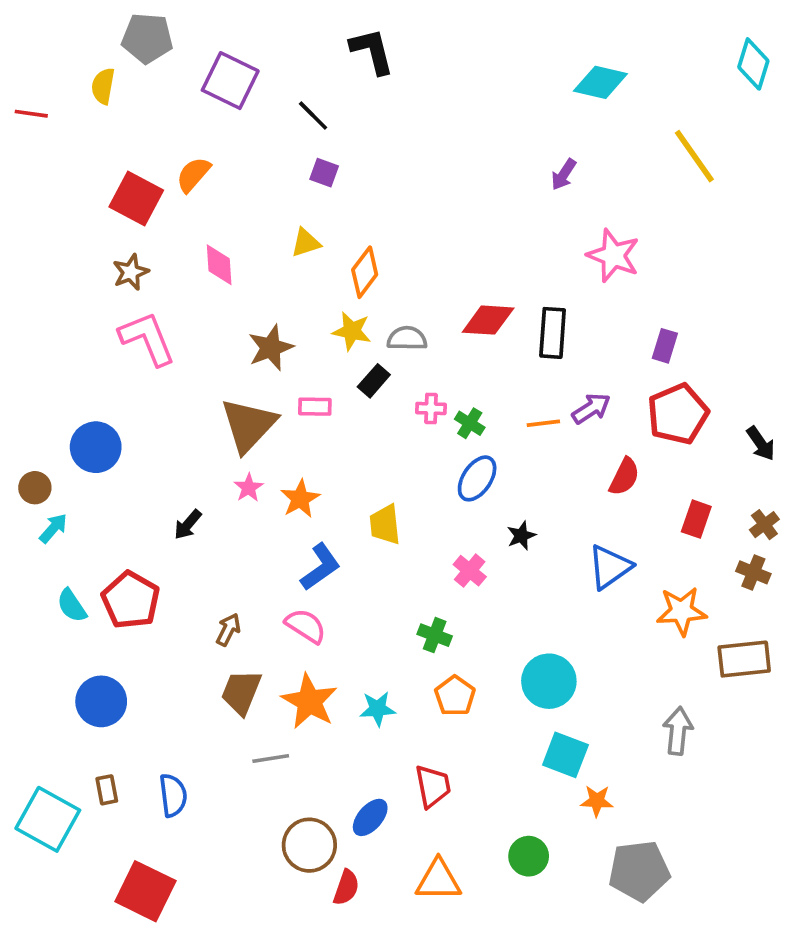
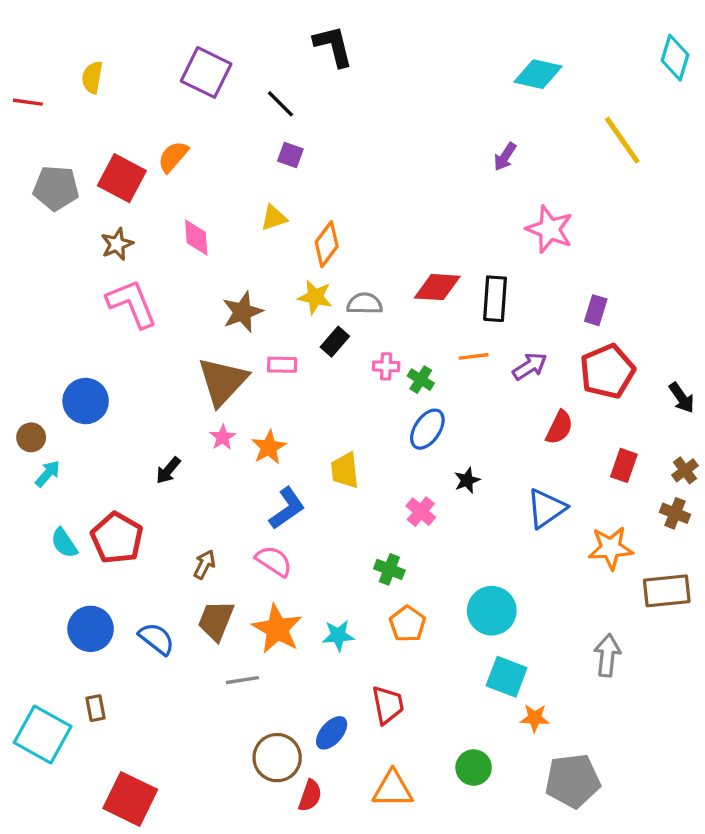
gray pentagon: (147, 38) -> (56, 188), moved
orange line: (543, 423) -> (474, 356), moved
blue semicircle: (173, 795) -> (157, 639), moved, turned -45

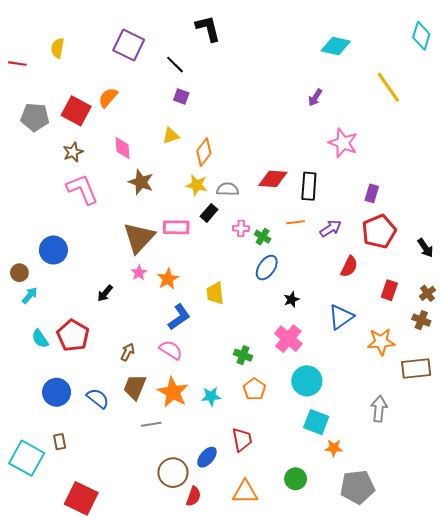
brown star: (242, 312) -> (141, 182), moved, turned -30
pink rectangle: (282, 365) -> (176, 227), size x1.4
pink cross: (421, 512) -> (288, 339), moved, size x1.5

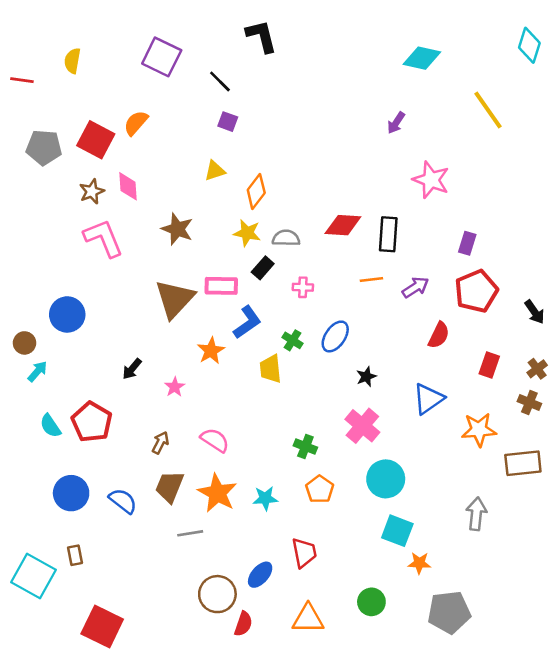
pink diamond: (122, 148) -> (128, 186), moved
green cross: (263, 237) -> (292, 340), moved
pink star: (139, 273) -> (175, 387), moved
blue L-shape: (179, 317) -> (247, 322), moved

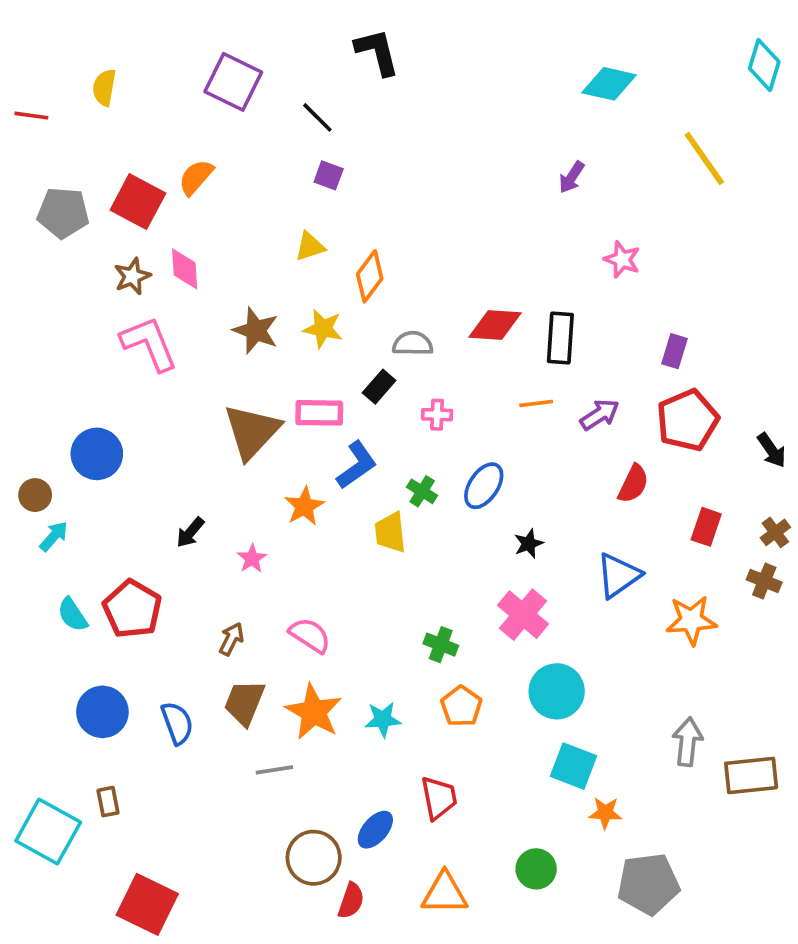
pink star: (431, 180) -> (622, 259), size x0.7
yellow star: (247, 233) -> (323, 329), moved
brown rectangle: (523, 463) -> (751, 775), moved
blue semicircle: (123, 501) -> (177, 723), turned 32

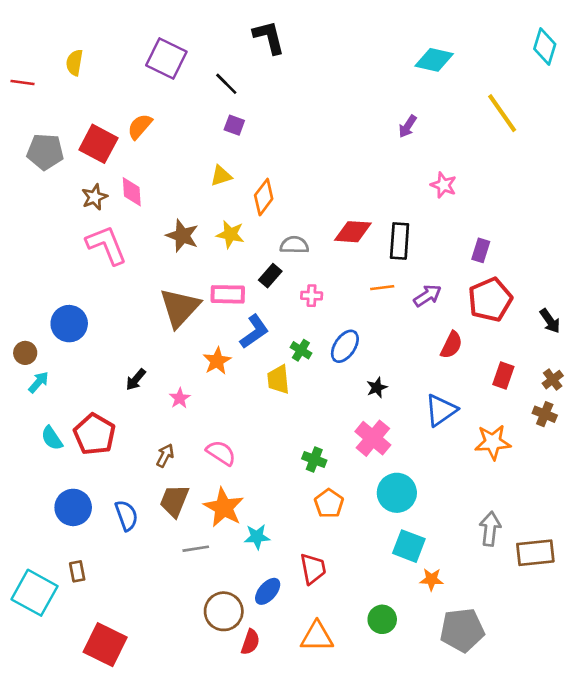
cyan star: (383, 719) -> (257, 537), moved

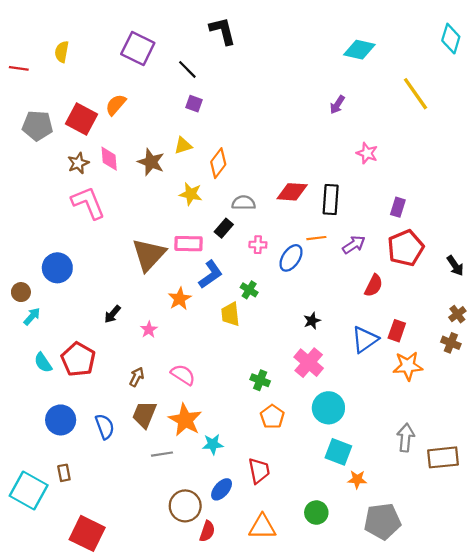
brown star: (182, 236) -> (151, 162), moved
blue ellipse: (345, 346) -> (291, 258), moved
red rectangle: (503, 376) -> (397, 331), moved

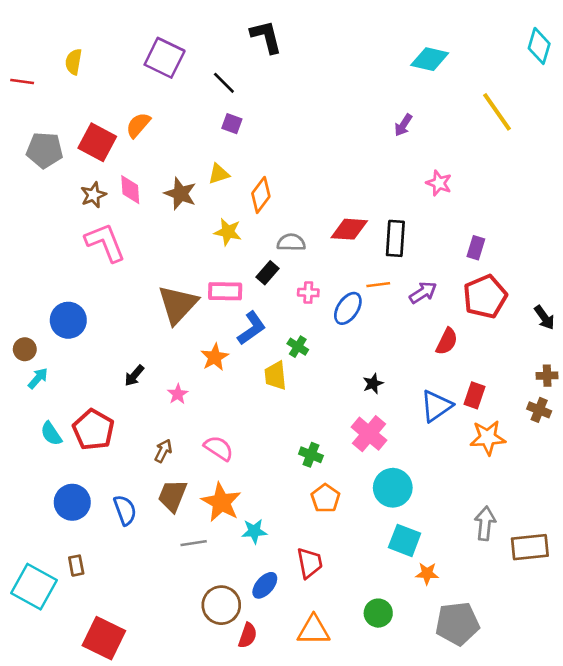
brown cross: (457, 314) -> (547, 376), turned 35

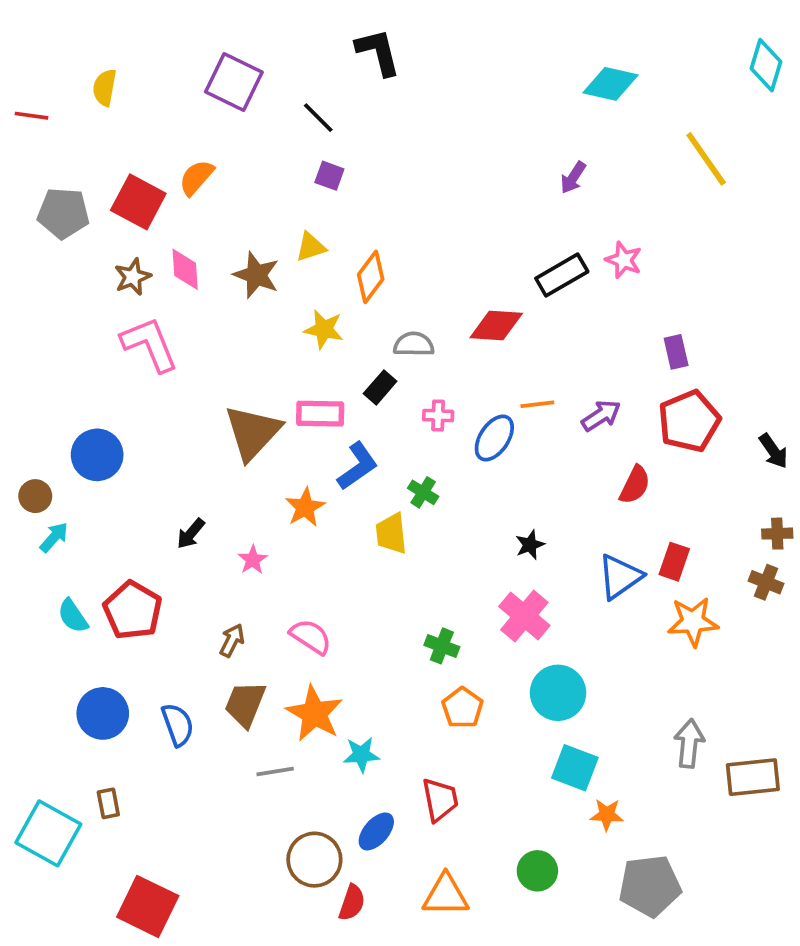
black rectangle: (395, 238) -> (562, 275), moved, turned 56
purple rectangle: (476, 248) -> (676, 352), turned -30

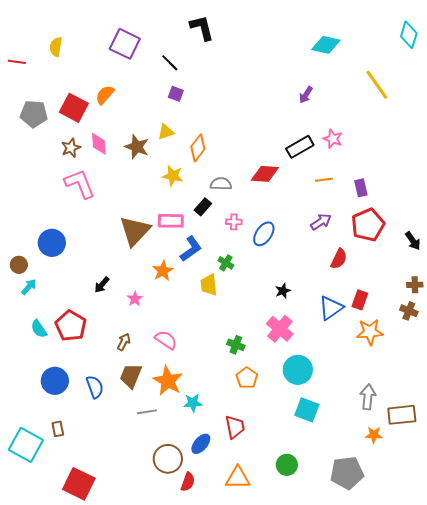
orange line: (537, 404) -> (324, 180), moved
orange star: (607, 815) -> (374, 435), moved

